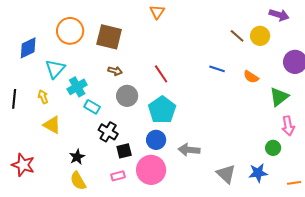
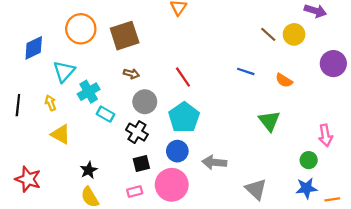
brown square: (109, 37) -> (125, 36), turned -32
green triangle: (279, 97) -> (269, 121), moved, turned -30
black cross: (108, 132) -> (137, 132), moved
blue star: (258, 173) -> (306, 188), moved

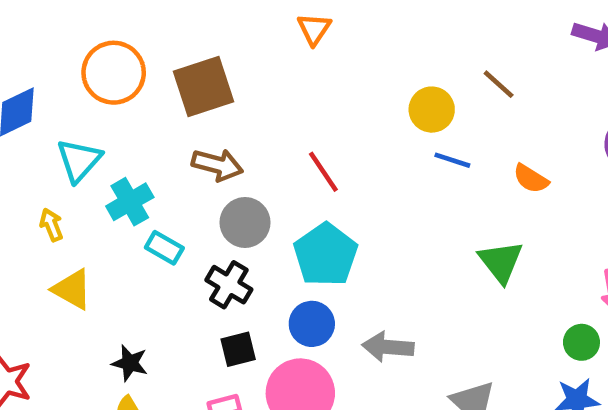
yellow circle: (294, 34) -> (432, 110), moved
brown arrow: (131, 74) -> (217, 165), size x1.5
black star: (89, 170) -> (130, 363), turned -30

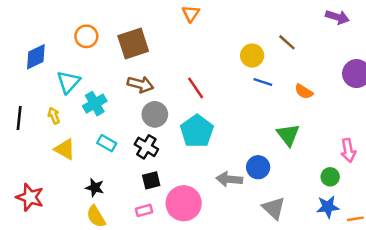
orange circle: (114, 73) -> (86, 36), size x0.7
cyan rectangle: (164, 248) -> (107, 143), moved
blue circle: (312, 324) -> (258, 167), moved

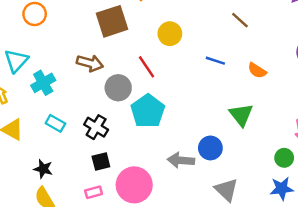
brown square: (133, 44) -> (112, 21), moved
yellow circle: (252, 56) -> (170, 34), moved
gray circle: (155, 114) -> (118, 88), moved

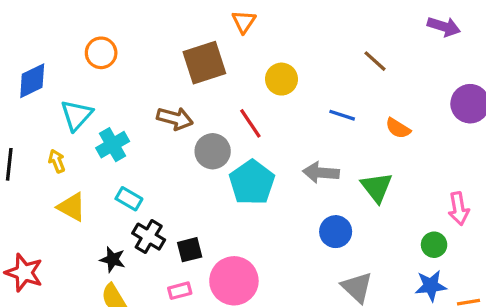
black cross: (96, 127) -> (149, 237), moved
gray arrow: (181, 160) -> (321, 173), moved

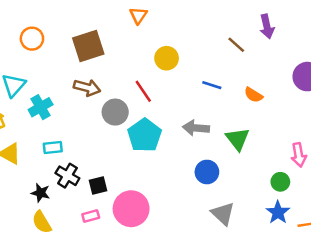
purple arrow: (444, 27) -> (267, 26), moved, turned 60
brown square: (204, 63) -> (88, 46), moved
cyan rectangle: (129, 199) -> (53, 148), turned -36
blue star: (431, 286) -> (278, 212), turned -30

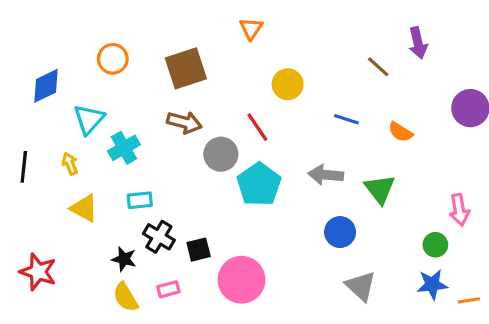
blue star: (278, 212) -> (432, 284), turned 30
pink rectangle: (91, 216) -> (168, 289), moved

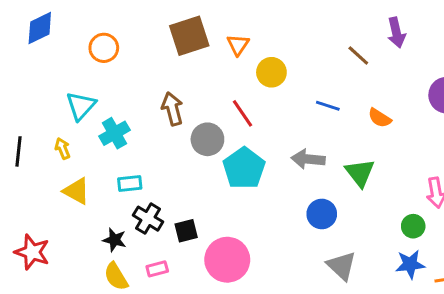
orange triangle: (251, 29) -> (238, 45), moved
brown square: (186, 68) -> (189, 36), moved
blue diamond: (46, 86) -> (40, 28), moved
brown arrow: (184, 122) -> (172, 109), turned -120

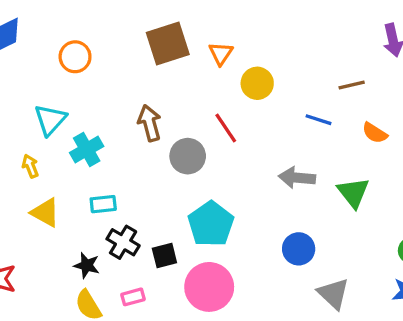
brown line: (358, 55) -> (352, 85), moved, turned -55
cyan pentagon: (244, 168) -> (211, 224), moved
blue circle: (322, 214) -> (299, 249), moved

